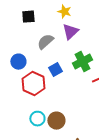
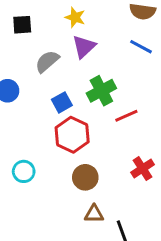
red hexagon: (33, 84) -> (72, 135), moved
cyan circle: (37, 119) -> (24, 171), moved
brown circle: (56, 121) -> (85, 177), moved

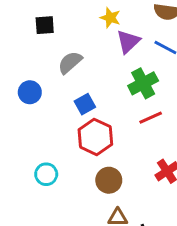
yellow star: (75, 17) -> (110, 18), moved
purple triangle: (84, 47) -> (128, 42), moved
green cross: (101, 91) -> (143, 83), moved

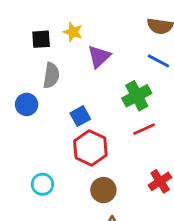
yellow star: (110, 18) -> (73, 32), moved
purple triangle: (128, 42) -> (99, 57), moved
gray semicircle: (70, 62) -> (51, 75), moved, turned 140

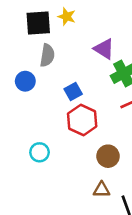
black square: (41, 39) -> (38, 23), size x1.5
purple triangle: (99, 57) -> (104, 49), moved, turned -45
brown circle: (103, 190) -> (108, 156), moved

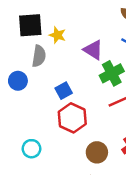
yellow star: (67, 17) -> (57, 35), moved

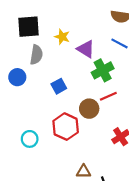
yellow star: (57, 35) -> (62, 37), moved
red hexagon: (72, 118) -> (66, 127), moved
brown circle: (97, 152) -> (89, 109), moved

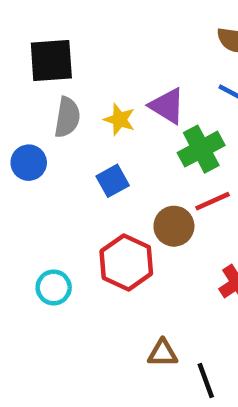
yellow star: (62, 37) -> (119, 120), moved

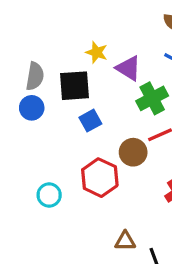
black square: (51, 60) -> (74, 86), moved
gray semicircle: (67, 117) -> (35, 76), moved
yellow star: (119, 120) -> (97, 52), moved

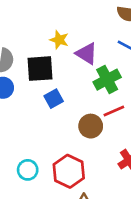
red hexagon: (100, 178) -> (69, 171), moved
cyan circle: (49, 195) -> (28, 170), moved

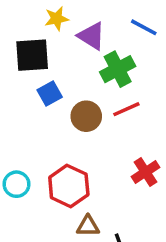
yellow star: (59, 40) -> (57, 19), turned -30
brown circle: (91, 126) -> (86, 116), moved

